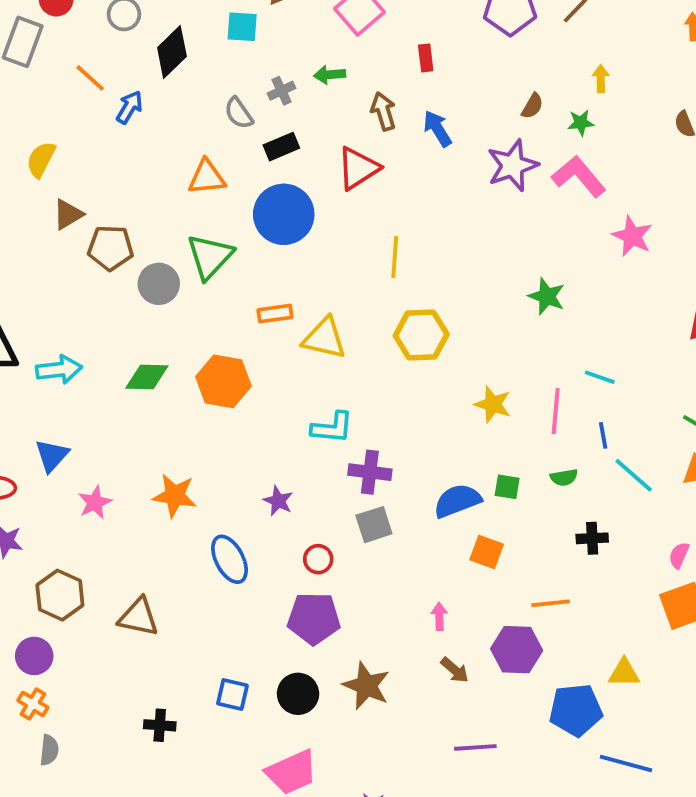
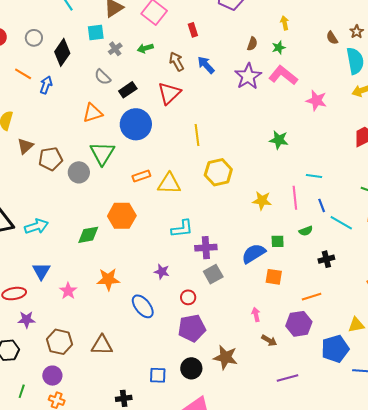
gray cross: (282, 91) -> (115, 49), moved
green diamond: (147, 377) -> (88, 235), moved

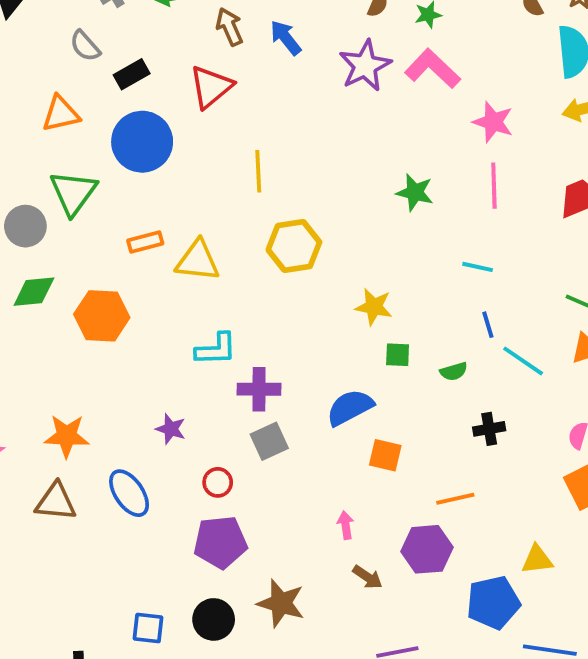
pink line: (295, 198) -> (494, 186), moved
green diamond: (88, 235) -> (34, 292), moved
green square: (278, 241) -> (398, 355), moved
brown triangle: (102, 345) -> (56, 502), moved

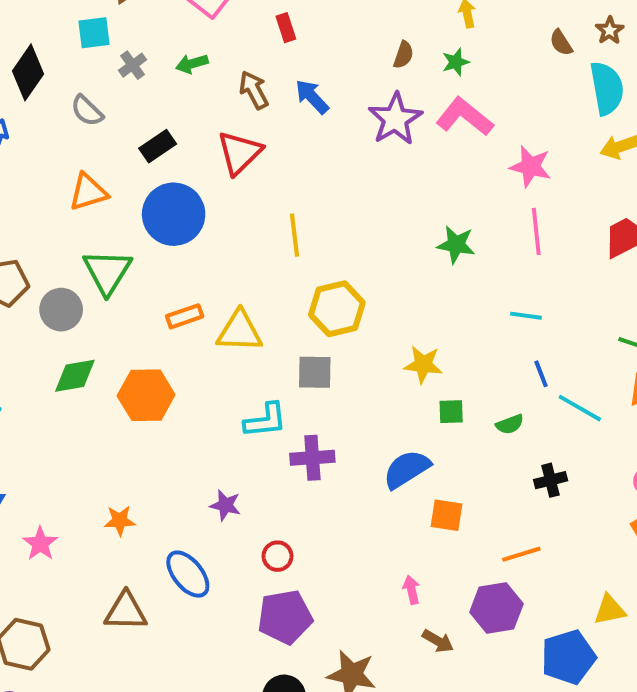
gray semicircle: (85, 46) -> (87, 111), moved
orange star: (67, 436) -> (120, 521), size x0.7
gray square: (269, 441) -> (315, 372), moved, turned 30
brown triangle: (56, 502) -> (126, 611), moved

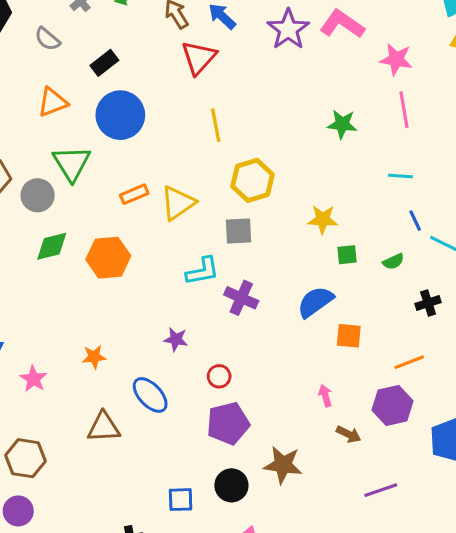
red triangle: (240, 153) -> (199, 57), moved
yellow triangle: (240, 331) -> (178, 203), turned -33
purple cross: (312, 458) -> (241, 298), turned 32

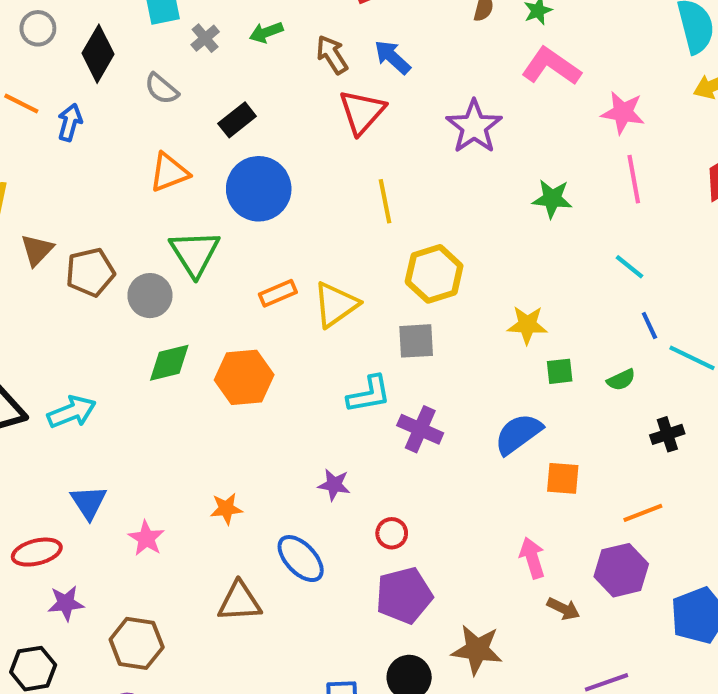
purple star: (288, 29) -> (474, 127), moved
cyan line: (400, 176) -> (629, 267), turned 35
pink arrow: (325, 396) -> (532, 558), size x1.4

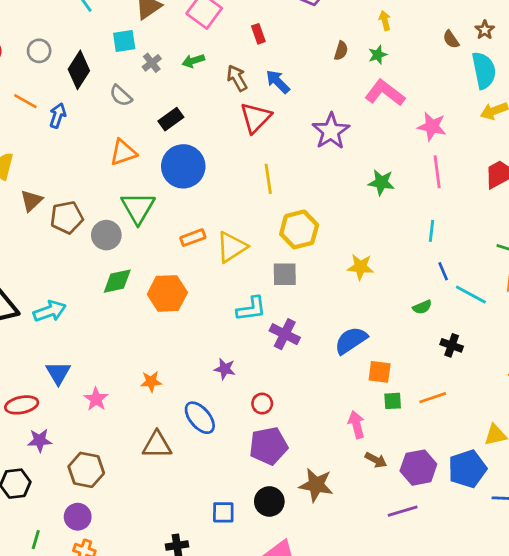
cyan line: (629, 267) -> (431, 231), turned 55
green square: (560, 371) -> (393, 401), moved
black cross: (667, 434) -> (452, 345), turned 35
purple hexagon: (621, 570) -> (418, 468), moved

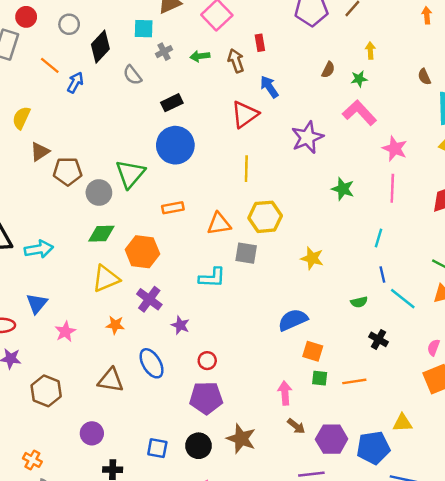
brown arrow: (237, 78) -> (236, 61), moved
orange triangle: (123, 152) -> (219, 224), moved
yellow triangle: (232, 247) -> (106, 279), moved
purple cross: (285, 334) -> (149, 299), moved
purple circle: (78, 517) -> (92, 433), moved

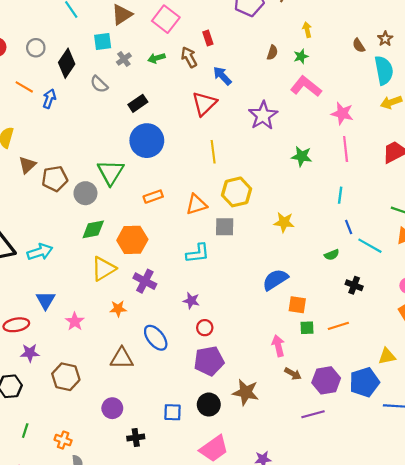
purple star: (180, 325) -> (191, 301), moved

